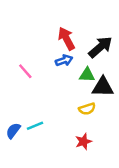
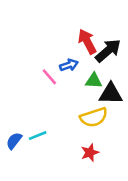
red arrow: (66, 39) -> (87, 41), moved
pink line: (25, 71) -> (49, 77), moved
yellow semicircle: (87, 109) -> (94, 117), size x1.5

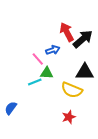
green triangle: (94, 81) -> (47, 73), moved
yellow semicircle: (94, 117) -> (72, 90), turned 40
cyan line: (38, 136) -> (35, 82), moved

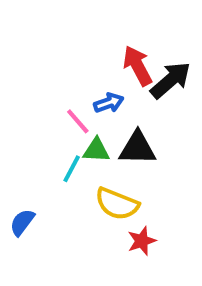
black triangle: (85, 72) -> (138, 148), moved
cyan line: (35, 82) -> (72, 169), turned -40
yellow semicircle: (72, 90) -> (117, 204), moved

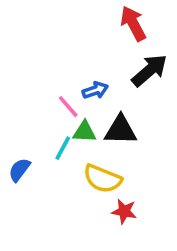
red arrow: (138, 66) -> (133, 23), moved
blue semicircle: (22, 222) -> (19, 170), moved
red star: (142, 241) -> (124, 211), turned 30

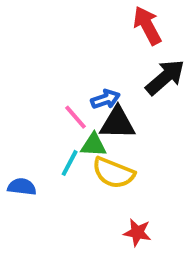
black triangle: (121, 130) -> (117, 123), moved
blue semicircle: (19, 170) -> (22, 187), turned 60
yellow semicircle: (102, 179) -> (113, 173), moved

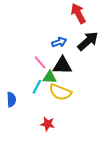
blue arrow: (105, 99) -> (59, 42), moved
blue semicircle: (22, 187) -> (11, 100), turned 80
red star: (137, 233) -> (47, 124), moved

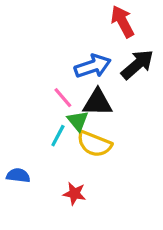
blue arrow: (59, 42) -> (93, 66), size x1.5
green triangle: (50, 77) -> (78, 121), turned 48
blue semicircle: (11, 100) -> (18, 175), moved, turned -80

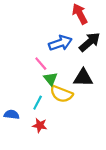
black triangle: (98, 103) -> (83, 78), moved
cyan line: (58, 136) -> (38, 103), moved
red star: (74, 194) -> (40, 125), moved

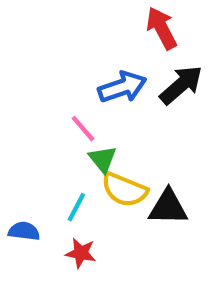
black triangle: (83, 78) -> (168, 207), moved

